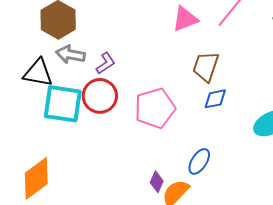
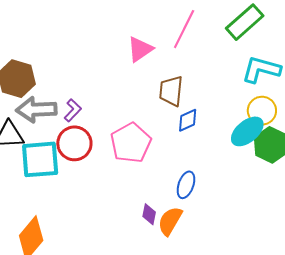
gray arrow: (70, 54) -> (36, 110), size x1.4

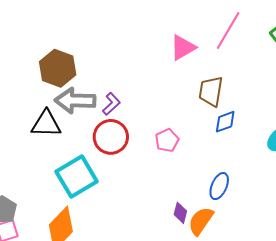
pink pentagon: (131, 143) -> (167, 140), size x0.6
cyan square: (40, 159) -> (77, 177), moved, turned -30

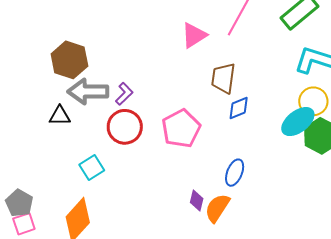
black triangle: (46, 124) -> (60, 116), size x0.7
pink pentagon: (167, 140) -> (181, 129), size x1.6
cyan square: (77, 177) -> (92, 167), size x0.6

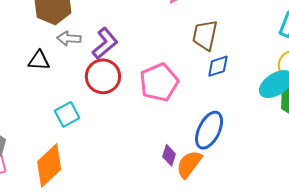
gray arrow: (88, 92) -> (69, 38), size x0.6
purple L-shape: (124, 94) -> (105, 43), size x1.4
blue ellipse: (235, 173) -> (209, 130), size x1.4

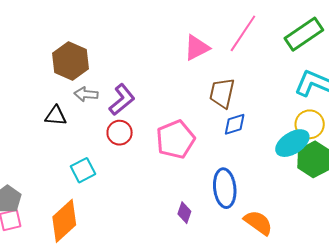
red circle: (103, 76) -> (120, 133), size x0.7
blue ellipse: (209, 130) -> (225, 188), turned -33
orange semicircle: (189, 164) -> (258, 223), moved, turned 88

